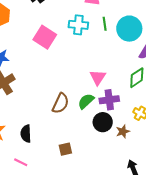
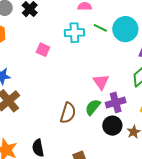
green line: (105, 24) -> (100, 28), turned -48
pink square: (45, 37) -> (43, 50), size x0.6

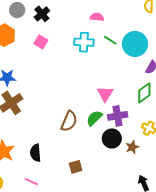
pink square: (43, 50) -> (41, 42), moved

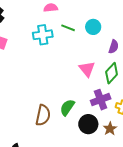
cyan circle: (135, 44) -> (93, 27), size x0.6
pink triangle: (105, 94) -> (87, 69), moved
purple cross: (118, 116) -> (101, 100), moved

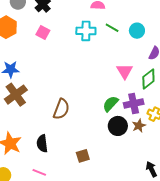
green semicircle: (67, 107) -> (111, 104), moved
brown semicircle: (43, 115) -> (61, 109), moved
brown star: (110, 129) -> (139, 126), moved

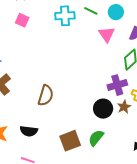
pink triangle: (125, 71) -> (107, 34), moved
green semicircle: (111, 104) -> (96, 138), moved
black semicircle: (42, 143) -> (29, 131), turned -72
brown square: (83, 156) -> (70, 141), size x1.5

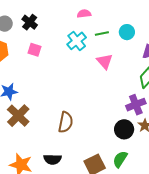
green line: (91, 11) -> (102, 33), turned -32
cyan cross: (65, 16) -> (77, 41), turned -30
pink triangle: (107, 34) -> (105, 61), moved

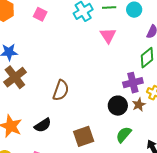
black semicircle: (52, 159) -> (43, 125), turned -42
green semicircle: (120, 159) -> (124, 135), moved

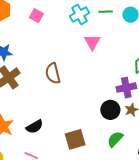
pink triangle: (108, 35) -> (92, 42), moved
brown semicircle: (61, 90) -> (53, 73), moved, turned 145

